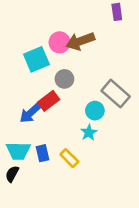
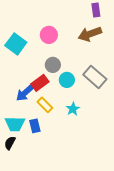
brown arrow: (80, 41) -> (90, 34), moved
cyan square: (36, 59) -> (16, 44), moved, turned -30
cyan circle: (95, 111) -> (67, 80), moved
yellow rectangle: (69, 158) -> (45, 105), moved

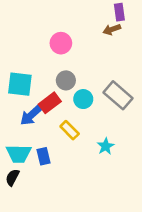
brown arrow: (90, 34) -> (112, 29), moved, size x0.6
cyan square: (16, 44) -> (20, 84), moved, turned -30
yellow rectangle: (45, 105) -> (70, 130), moved
cyan star: (73, 109) -> (106, 146), moved

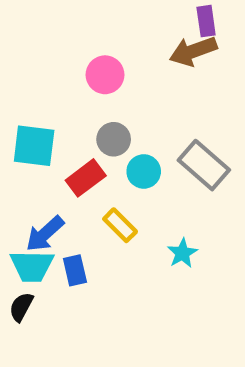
brown arrow: (112, 29) -> (193, 51), size x1.5
blue arrow: (31, 115) -> (45, 234), moved

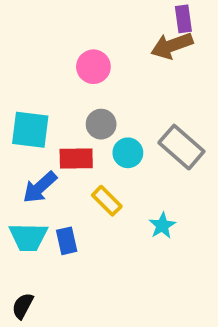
red rectangle: (86, 178) -> (76, 159), turned 36
blue arrow: (45, 234) -> (40, 187), moved
black semicircle: (21, 307) -> (23, 306), moved

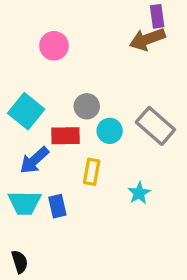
pink circle: (93, 67) -> (54, 46), moved
cyan square: (30, 130) -> (26, 111), turned 32
yellow rectangle: (107, 201) -> (92, 172), turned 55
black semicircle: (23, 306) -> (20, 262), turned 135

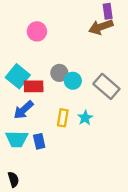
cyan circle: (110, 131) -> (73, 81), moved
red rectangle: (65, 136) -> (34, 86), moved
cyan star: (139, 193) -> (85, 118), moved

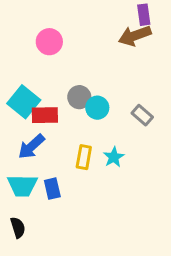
gray rectangle: (106, 86) -> (142, 115), size x0.6
black semicircle: (13, 179) -> (18, 228), moved

